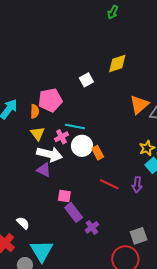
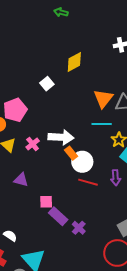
green arrow: (113, 12) -> (61, 12), turned 88
cyan line: (75, 126) -> (102, 124), moved
white circle: (82, 146) -> (82, 162), moved
white arrow: (50, 154) -> (61, 137), moved

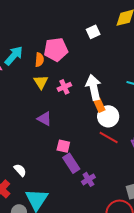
white arrow: (61, 137) -> (94, 87), turned -120

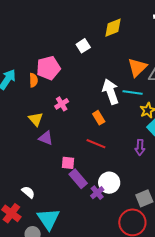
yellow triangle: (41, 82) -> (36, 119), moved
white arrow: (94, 87) -> (111, 92), moved
white circle: (108, 116) -> (109, 183), moved
red line: (109, 138) -> (96, 144), moved

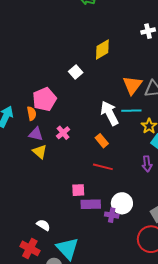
purple triangle: (46, 138) -> (36, 134), moved
purple rectangle: (78, 179) -> (91, 204), turned -42
purple cross: (97, 193) -> (112, 215), turned -32

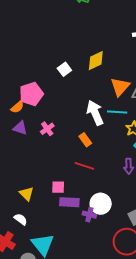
yellow diamond: (102, 49) -> (96, 61), moved
orange semicircle: (32, 113) -> (17, 107), turned 56
yellow triangle: (40, 152) -> (26, 194), moved

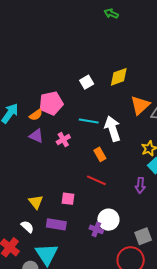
cyan line: (117, 112) -> (89, 121), moved
purple rectangle: (69, 202) -> (56, 224), moved

